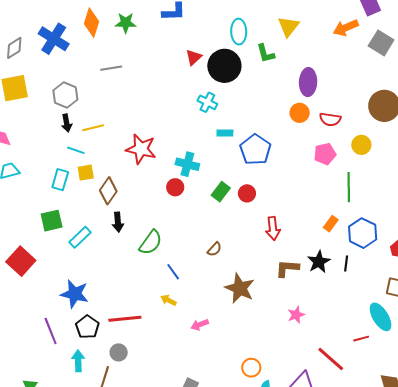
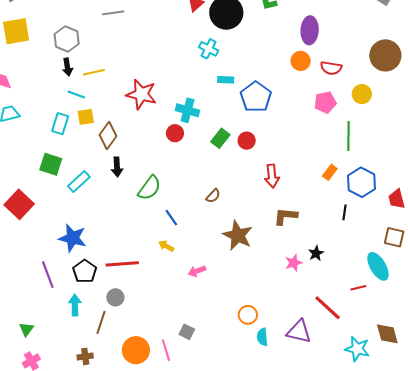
green square: (52, 221) -> (51, 164), turned 30
black star: (319, 262) -> (316, 253), moved, size x0.7

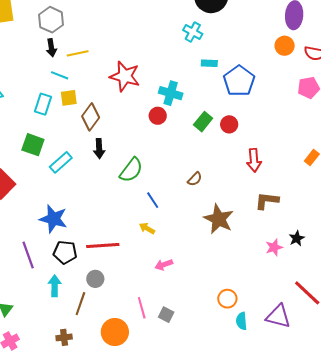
black pentagon: (85, 271) -> (65, 252), turned -30
pink arrow: (197, 271) -> (164, 265), moved
pink line: (166, 350) -> (142, 308), moved

